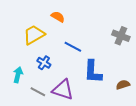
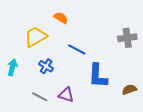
gray cross: (121, 36) -> (127, 38), turned -30
cyan arrow: (18, 75) -> (12, 67), moved
purple triangle: (63, 90) -> (66, 95), size x0.7

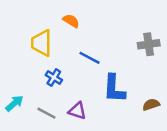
yellow trapezoid: (36, 37) -> (42, 43), turned -60
cyan arrow: (12, 67) -> (14, 103), moved, turned 35

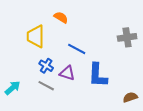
brown semicircle: (151, 105) -> (130, 97), moved
purple triangle: (77, 111) -> (67, 73), moved
gray line: (46, 113) -> (46, 86), moved

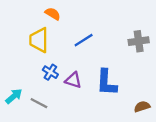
orange semicircle: (61, 17) -> (53, 14), moved
blue line: (77, 49) -> (84, 40), moved, turned -60
gray line: (46, 86) -> (39, 103), moved

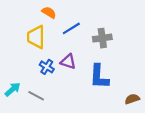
blue line: (84, 40) -> (71, 28), moved
gray cross: (139, 41) -> (102, 38), moved
purple triangle: (73, 80) -> (68, 62), moved

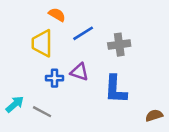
blue cross: (47, 67) -> (55, 78), turned -32

